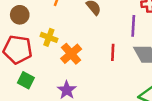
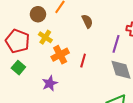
brown circle: (20, 15) -> (38, 14), moved
red line: (113, 52) -> (83, 61), moved

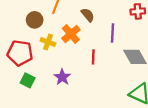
purple line: (116, 44) -> (113, 33), moved
orange cross: (60, 55) -> (71, 34), moved
purple star: (50, 83) -> (62, 77), moved

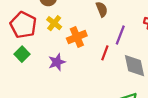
orange cross: (71, 34) -> (77, 37), moved
red line: (93, 57) -> (105, 53), moved

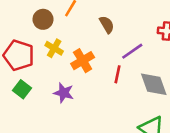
purple line: (120, 35) -> (132, 51), turned 42
purple star: (57, 62) -> (64, 93), turned -30

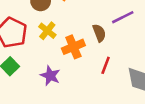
brown semicircle: (107, 25) -> (99, 33), moved
purple line: (132, 51) -> (123, 17), moved

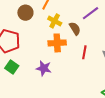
yellow cross: (47, 31) -> (55, 21), moved
orange cross: (73, 47) -> (57, 43), turned 30

